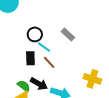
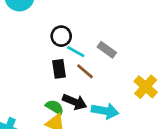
gray rectangle: (68, 34) -> (107, 50), moved
yellow cross: (92, 79) -> (146, 87), turned 30

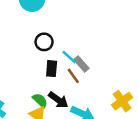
black circle: (61, 36) -> (44, 42), moved
gray rectangle: (107, 50) -> (81, 64), moved

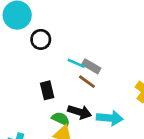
black circle: (44, 42) -> (41, 39), moved
black rectangle: (52, 69) -> (47, 90), moved

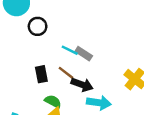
brown line: (87, 82) -> (66, 73), moved
black arrow: (80, 112) -> (82, 85), moved

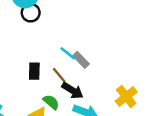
black circle: (38, 26) -> (31, 13), moved
green semicircle: (53, 101) -> (51, 102), moved

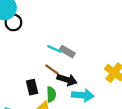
black rectangle: (34, 71) -> (32, 87), moved
green semicircle: (51, 102) -> (51, 94), turned 64

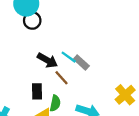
black arrow: (67, 80) -> (47, 60), moved

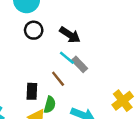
black circle: (32, 21) -> (34, 30), moved
black arrow: (47, 60) -> (70, 35), moved

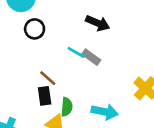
black arrow: (70, 35) -> (98, 23), moved
brown line: (58, 79) -> (48, 78), moved

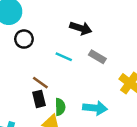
gray rectangle: (91, 57) -> (97, 57), moved

